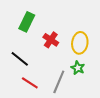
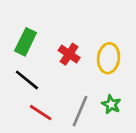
green rectangle: (27, 22) -> (26, 42), moved
green star: (78, 68) -> (111, 104), moved

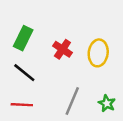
green star: (111, 104) -> (107, 103), moved
red line: (41, 113) -> (22, 105), moved, turned -30

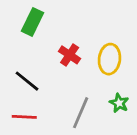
green rectangle: (23, 38) -> (32, 22), moved
green star: (107, 103) -> (119, 103), moved

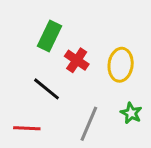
green rectangle: (32, 22) -> (49, 36), moved
black line: (27, 81) -> (46, 89), moved

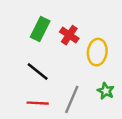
red cross: (77, 60) -> (69, 35), moved
red line: (27, 128) -> (38, 103), moved

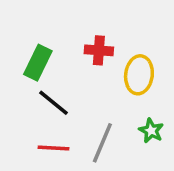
green rectangle: (40, 29) -> (38, 63), moved
red cross: (69, 35) -> (99, 50), turned -30

